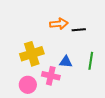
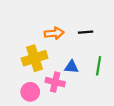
orange arrow: (59, 24) -> (54, 33), moved

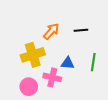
orange arrow: (54, 33) -> (51, 31), turned -42

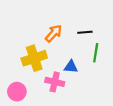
green line: (93, 62) -> (96, 53), moved
pink circle: (29, 87) -> (17, 92), moved

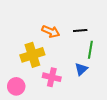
orange arrow: (54, 33) -> (51, 31), turned 72
blue triangle: (71, 67) -> (81, 69), moved, turned -48

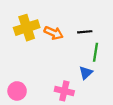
yellow cross: (32, 55) -> (27, 28), moved
pink cross: (52, 77) -> (64, 91), moved

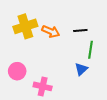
pink circle: (17, 91) -> (17, 71), moved
pink cross: (64, 91) -> (43, 86), moved

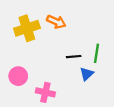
black line: (80, 30) -> (74, 57), moved
orange arrow: (51, 31) -> (56, 22), moved

